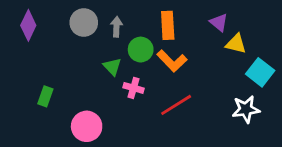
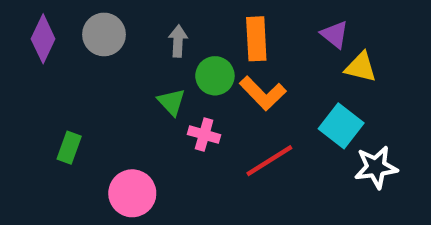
gray circle: (84, 23) -> (104, 34), moved
cyan square: (260, 72) -> (341, 126), moved

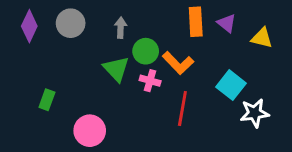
orange rectangle: (256, 39) -> (196, 22), moved
yellow triangle: (361, 67) -> (262, 38), moved
green triangle: (171, 102) -> (116, 69), size x1.4
pink cross: (204, 135) -> (150, 81), moved
red line: (269, 161) -> (182, 109), turned -48

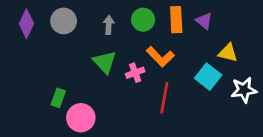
yellow triangle: (262, 38) -> (228, 53), moved
green circle: (146, 51) -> (143, 20), moved
pink cross: (150, 81) -> (135, 73), turned -36
green rectangle: (47, 100) -> (58, 98), moved
white star: (255, 113) -> (244, 90), moved

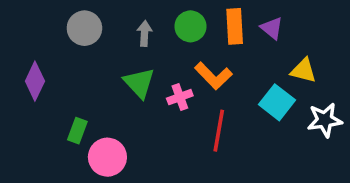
purple diamond: (26, 24) -> (35, 81), moved

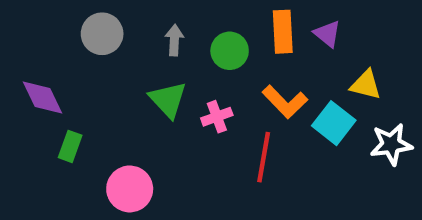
green circle: (190, 26) -> (230, 51), moved
orange L-shape: (213, 76) -> (285, 102), moved
purple diamond: (35, 81) -> (43, 98), turned -51
green rectangle: (77, 131) -> (70, 146), moved

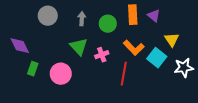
yellow triangle: (366, 85) -> (172, 40), turned 42
pink circle: (130, 189) -> (61, 74), moved

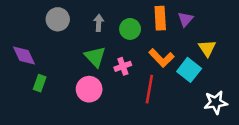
purple triangle: (154, 16) -> (185, 19), turned 32
white star: (184, 68) -> (216, 102), moved
pink circle: (61, 74) -> (89, 89), moved

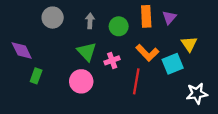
cyan square: (189, 70) -> (173, 64), turned 30

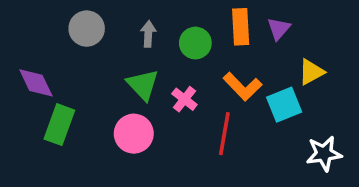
yellow triangle: (189, 44) -> (311, 72), turned 35
pink cross: (112, 60) -> (184, 99), turned -32
green rectangle: (36, 76) -> (59, 125), size x1.5

